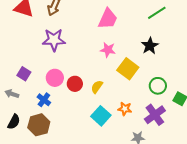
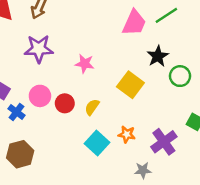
pink trapezoid: (108, 19) -> (134, 23), moved
pink star: (108, 50) -> (85, 64), moved
green circle: (158, 86) -> (180, 76), moved
blue cross: (44, 100) -> (16, 112), moved

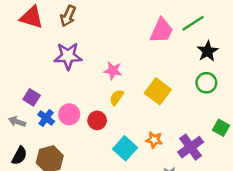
black star: (158, 56) -> (208, 51), moved
pink circle: (40, 96) -> (69, 114), moved
red circle: (65, 103) -> (97, 120), moved
yellow semicircle: (92, 107) -> (117, 97), moved

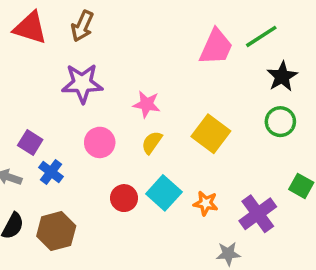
pink circle: (69, 114) -> (100, 142), moved
red circle: (97, 120) -> (124, 198), moved
cyan square: (125, 148) -> (164, 193), moved

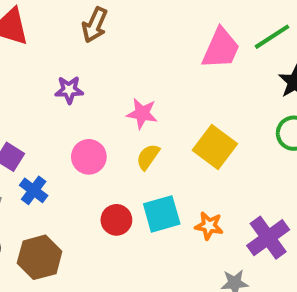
brown arrow: (82, 26) -> (95, 25), moved
purple star: (82, 83) -> (69, 90), size x0.6
cyan square: (164, 193) -> (162, 214), turned 32

